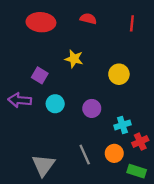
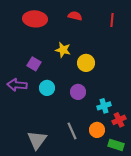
yellow circle: (119, 74) -> (86, 63), moved

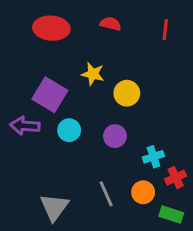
purple square: (34, 64) -> (50, 95), size x1.6

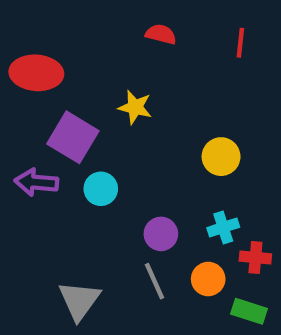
red ellipse: (51, 28) -> (36, 73), moved
yellow circle: (127, 93) -> (221, 157), moved
purple circle: (115, 136) -> (161, 234), moved
red cross: (176, 178) -> (255, 258), turned 30

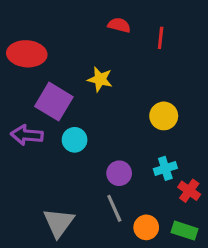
red line: (240, 43) -> (161, 38), moved
red cross: (255, 258) -> (189, 191), turned 30
orange circle: (208, 279) -> (146, 227), moved

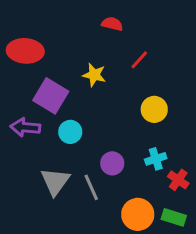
red line: (161, 38) -> (139, 60), moved, turned 36
gray line: (114, 208) -> (91, 187), moved
gray triangle: (59, 223) -> (55, 181), moved
orange circle: (146, 227) -> (138, 214), size x1.4

